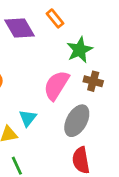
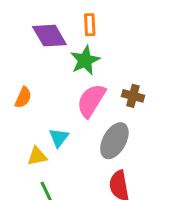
orange rectangle: (55, 18) -> (90, 25), turned 36
green star: (80, 50) -> (85, 60), moved

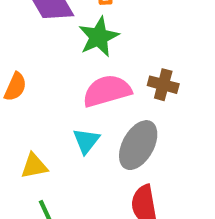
pink semicircle: (91, 101) -> (107, 91), turned 42
cyan triangle: (59, 138) -> (86, 141), moved

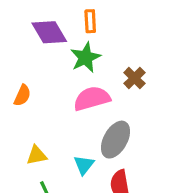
brown cross: (163, 85) -> (134, 78), moved, turned 30
cyan triangle: (86, 141) -> (84, 165), moved

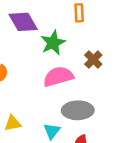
orange rectangle: (90, 21) -> (79, 13), moved
gray ellipse: (115, 140) -> (78, 110), turned 60

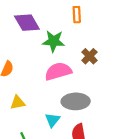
green star: (53, 43) -> (54, 41), turned 30
yellow triangle: (13, 123) -> (18, 103), moved

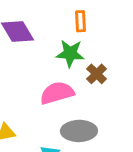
green star: (54, 41) -> (70, 53), moved

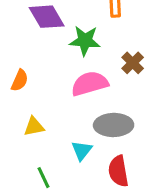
green star: (70, 53) -> (85, 41), moved

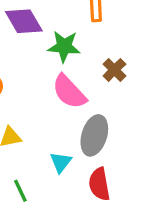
pink semicircle: (90, 84) -> (69, 92), turned -117
gray ellipse: (114, 125) -> (94, 135), turned -72

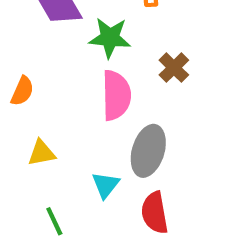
pink semicircle: (69, 92) -> (116, 95), turned -138

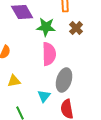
brown cross: (174, 68) -> (76, 28), moved

